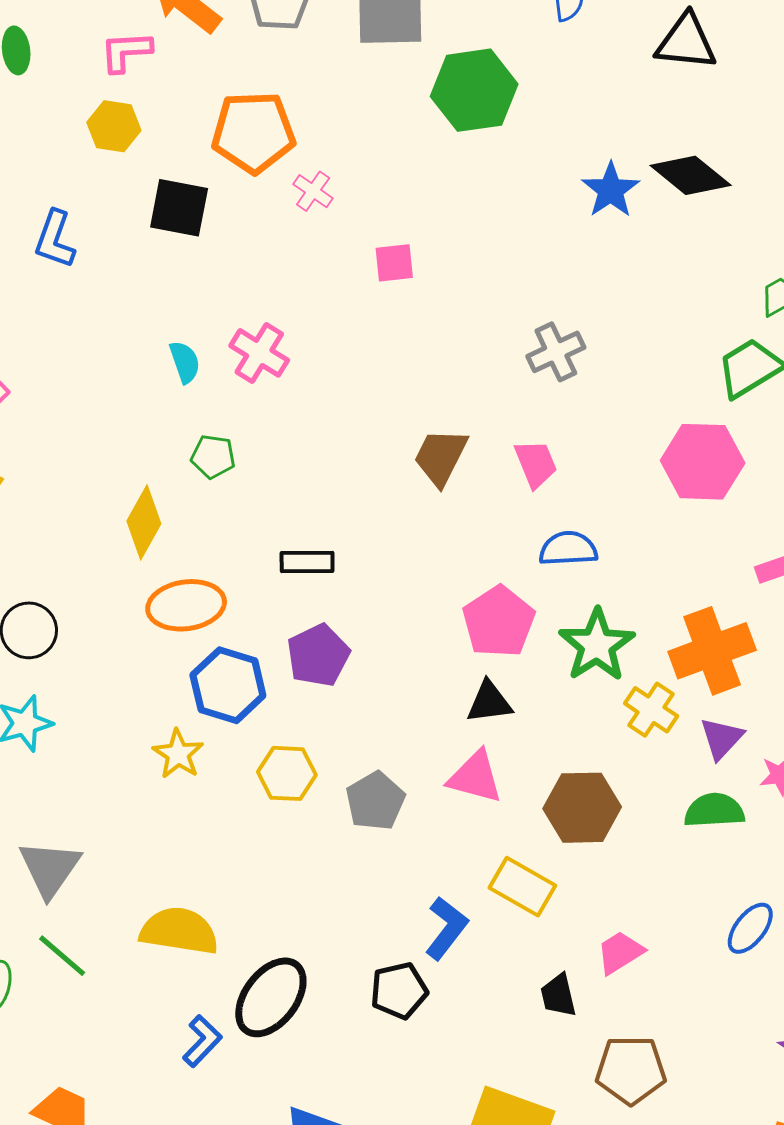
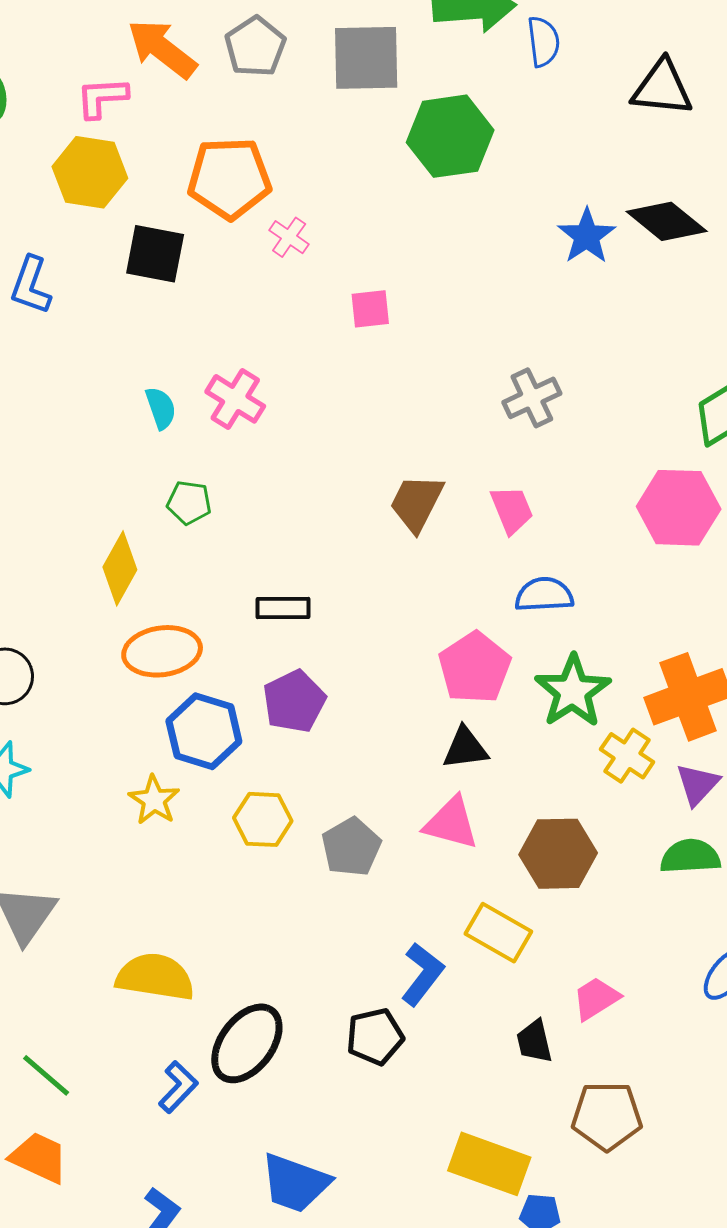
yellow hexagon: (114, 126) -> (90, 172), size x1.4
green line: (62, 956) -> (46, 1075), moved

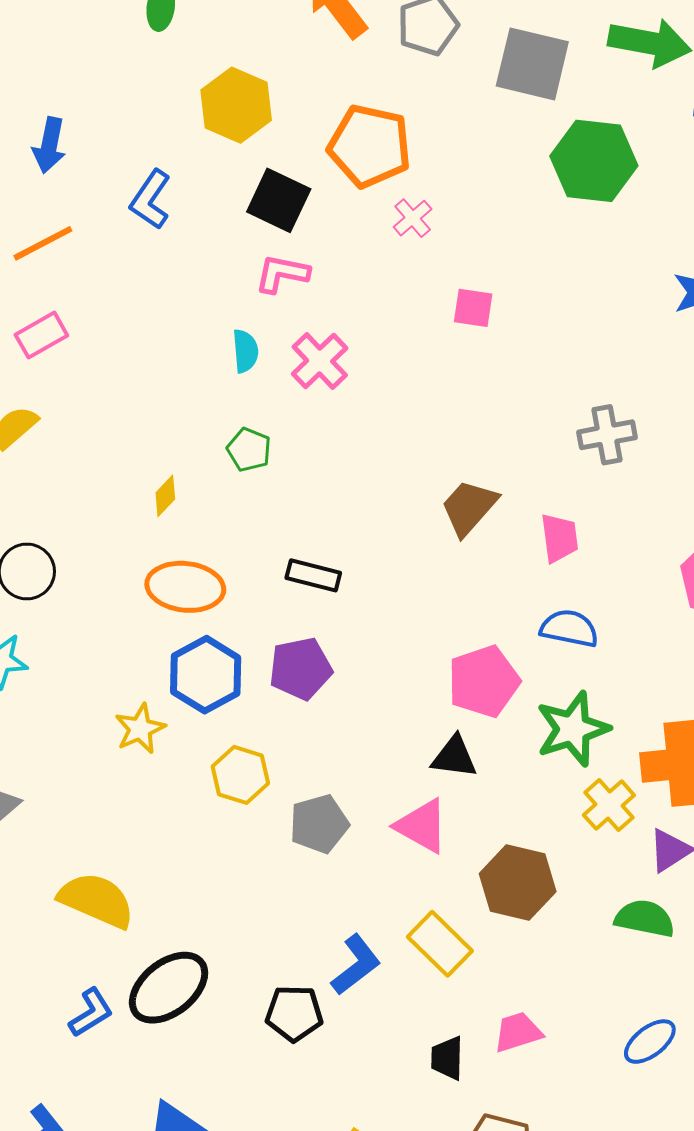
pink L-shape: (102, 98) -> (282, 274), moved
yellow diamond: (120, 568) -> (165, 496), size x0.6

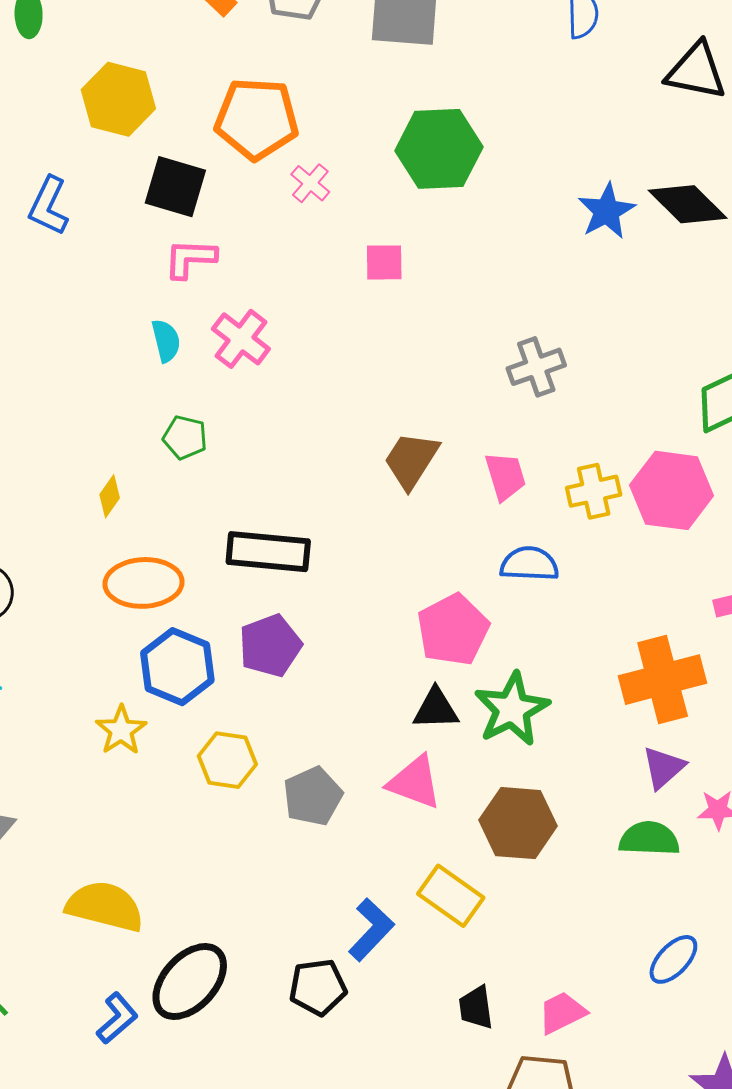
green hexagon: (594, 161) -> (439, 149), moved
black rectangle: (313, 575) -> (268, 552), size x1.5
green star: (573, 729) -> (512, 709), moved
yellow cross: (609, 805) -> (594, 491), moved, turned 38
pink trapezoid: (518, 1032) -> (562, 1013), moved

